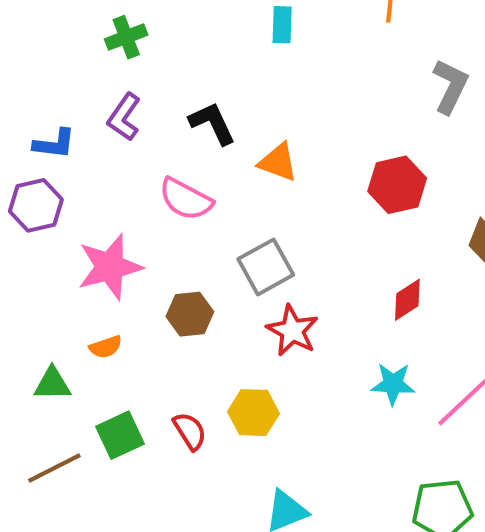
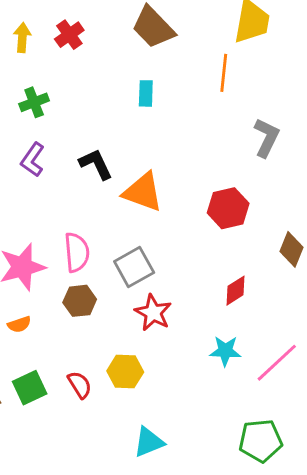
orange triangle: (278, 162) -> (143, 192), size x1.4
pink semicircle: (186, 199) -> (77, 252), moved, turned -123

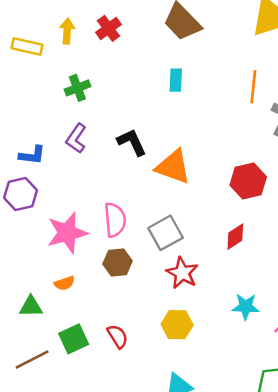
orange line: (224, 73) -> (253, 87), moved
red diamond: (236, 291) -> (235, 237), moved
yellow hexagon: (125, 371) -> (177, 325), moved

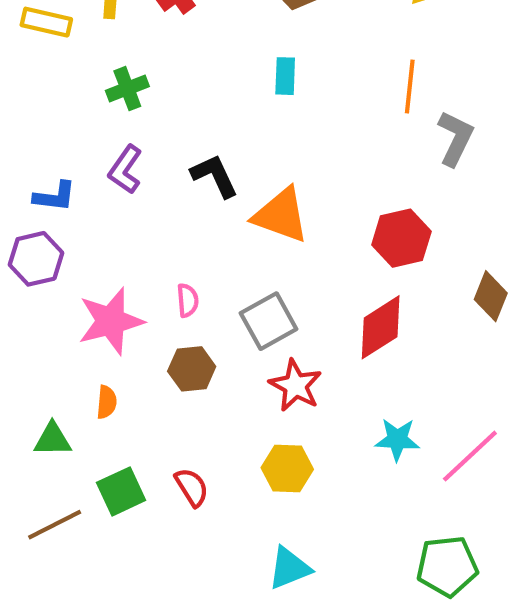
pink semicircle: (115, 220) -> (188, 300), size x0.6
red diamond: (235, 237) -> (381, 327), size x1.5
orange semicircle: (65, 283) -> (107, 402), turned -66

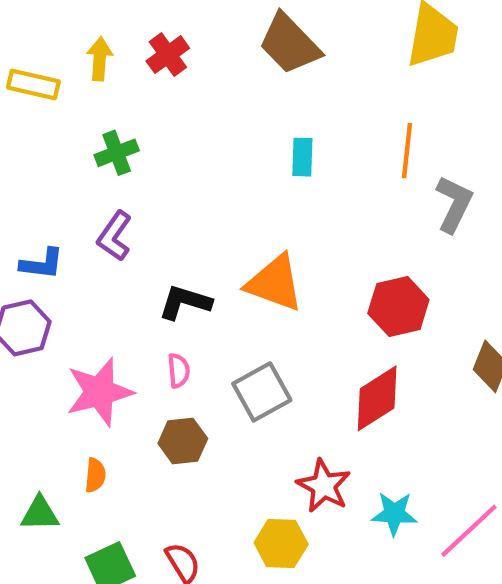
cyan rectangle: (285, 76) -> (302, 157), moved
black L-shape: (215, 176) -> (185, 302), moved, turned -48
red star: (296, 385) -> (324, 486), moved

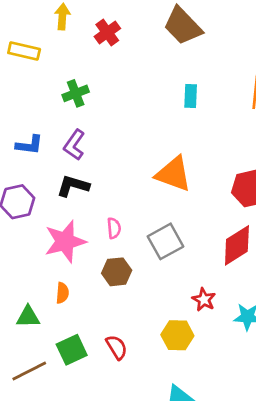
yellow arrow: (100, 59) -> (62, 17), moved
blue L-shape: (42, 264) -> (29, 145), moved
black L-shape: (185, 302) -> (73, 186), moved
red star: (324, 486) -> (204, 300), size x0.7

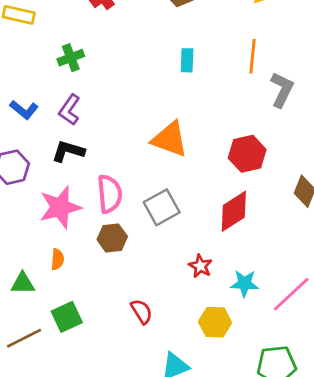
blue L-shape: (29, 145) -> (24, 110), turned 32
pink semicircle: (114, 228) -> (110, 194), size x1.8
yellow hexagon: (177, 335) -> (215, 322), moved
red semicircle: (117, 347) -> (142, 311), moved

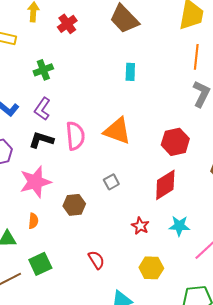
orange line: (252, 56) -> (196, 57), moved
pink semicircle: (110, 194) -> (75, 136), moved
gray square: (162, 207) -> (111, 182), size x0.6
cyan star: (244, 283) -> (179, 226), moved

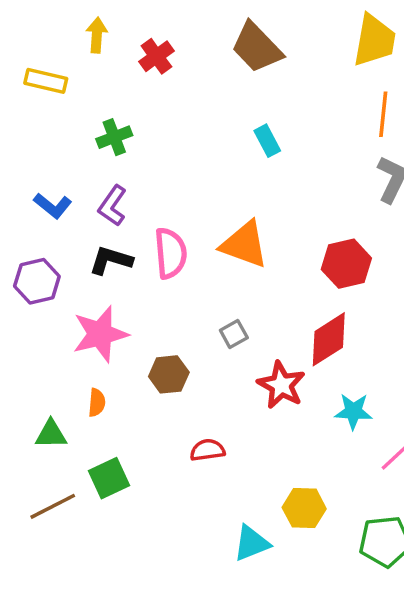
cyan rectangle: (130, 72) -> (267, 141), turned -30
red star: (140, 226) -> (281, 385), moved, size x1.5
red semicircle: (96, 260) -> (207, 450), moved, turned -66
yellow hexagon: (151, 268) -> (304, 508), moved

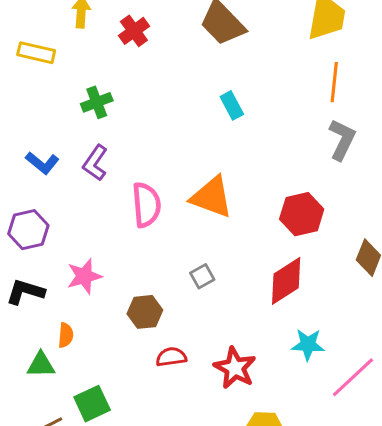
black L-shape: (111, 260) -> (25, 292), moved
pink star: (100, 334) -> (84, 276), size x0.7
red star: (281, 385) -> (235, 368), moved
orange semicircle: (97, 403) -> (66, 335), moved
red semicircle: (207, 450) -> (171, 357), moved

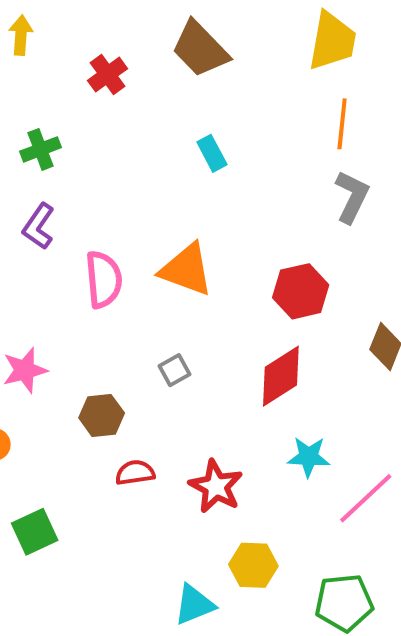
red cross: (134, 31) -> (108, 75), moved

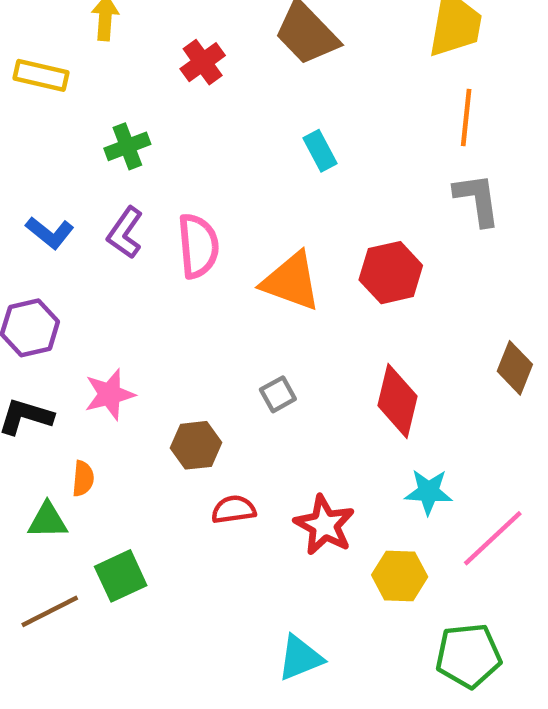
gray L-shape: (352, 197) -> (477, 199), turned -34
pink semicircle: (104, 279) -> (198, 246), moved
red hexagon: (301, 291) -> (391, 273), moved
red diamond: (281, 376) -> (398, 401), turned -44
yellow hexagon: (253, 565) -> (400, 576), moved

